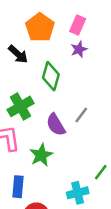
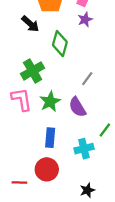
purple semicircle: (56, 125) -> (77, 107), moved
green star: (41, 155) -> (50, 102), moved
blue rectangle: (18, 187) -> (50, 138), moved

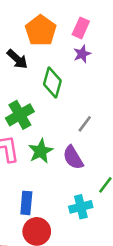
blue rectangle: (50, 138) -> (26, 203), moved

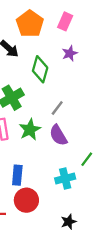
purple star: (82, 54) -> (70, 53), moved
gray line: (85, 124) -> (57, 108), moved

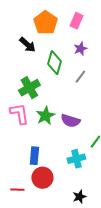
gray line: (57, 108) -> (80, 77), moved
purple semicircle: (58, 135) -> (70, 121), turned -42

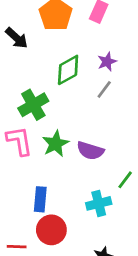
black arrow: (27, 45) -> (17, 38), moved
purple star: (80, 49) -> (107, 62), moved
green diamond: (54, 63) -> (68, 70), turned 45

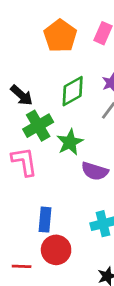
black arrow: (17, 38) -> (22, 95), moved
green star: (56, 144) -> (70, 142), moved

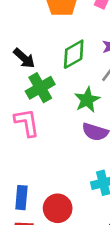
green star: (70, 142) -> (87, 100), moved
blue rectangle: (45, 220) -> (21, 198), moved

